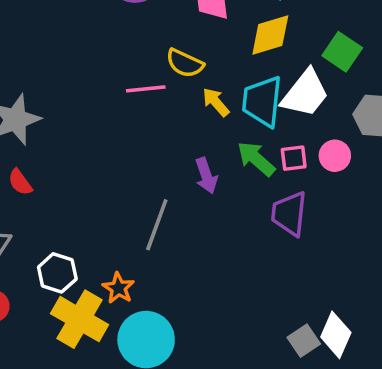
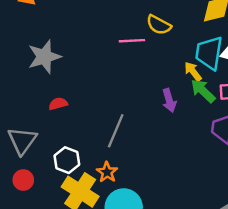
yellow arrow: (216, 102) -> (193, 71), moved
red semicircle: (20, 182) -> (58, 104), moved, turned 108
gray line: (157, 225) -> (116, 131), moved

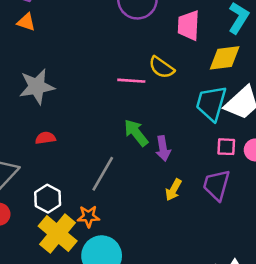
yellow arrow: (193, 71) -> (173, 190), moved, turned -120
green arrow: (203, 91) -> (136, 133), moved
orange star: (107, 172) -> (88, 216), turned 30

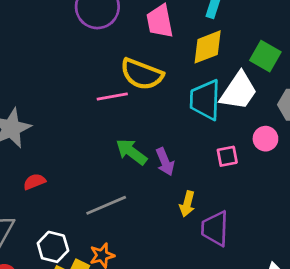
yellow semicircle: (162, 67) -> (142, 74), size x1.4
pink square: (226, 147) -> (227, 156), moved
gray line: (103, 174) -> (106, 205), turned 51
purple trapezoid: (216, 185) -> (215, 228), moved

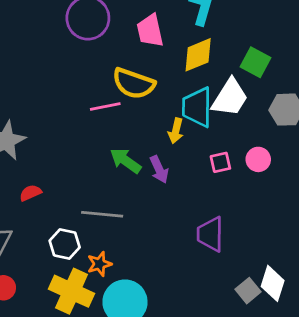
pink circle: (265, 139) -> (258, 159), moved
yellow arrow: (187, 204) -> (176, 131), moved
gray line: (106, 205) -> (102, 214), turned 30
white hexagon: (53, 247) -> (65, 244), moved

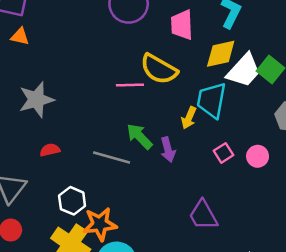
white trapezoid: (230, 98) -> (244, 70), moved
pink square: (220, 162) -> (223, 153), turned -30
gray line: (102, 214) -> (112, 158), moved
purple trapezoid: (210, 234) -> (203, 215), turned -40
orange star: (99, 264) -> (100, 224), size x1.5

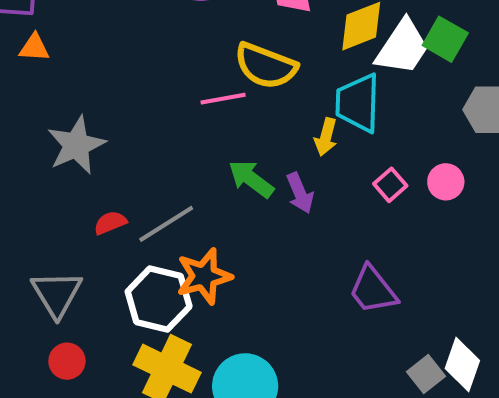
gray line: (112, 158) -> (166, 224), moved, turned -39
white hexagon: (72, 201) -> (159, 299), size x1.4
orange star: (100, 224) -> (204, 276), moved

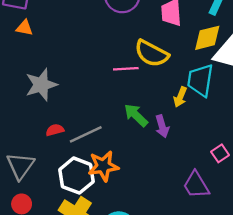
pink square: (390, 185) -> (220, 153), moved

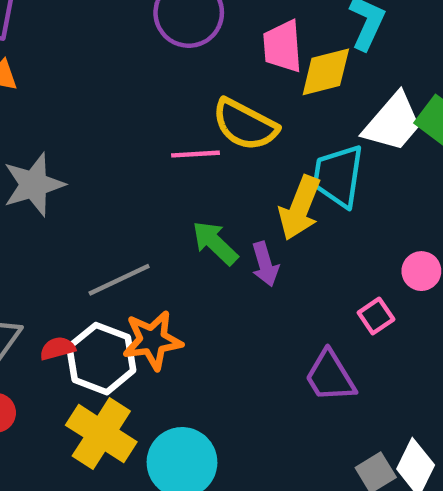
yellow diamond: (207, 38) -> (326, 72), moved
yellow arrow: (180, 97) -> (300, 208), size x1.6
red semicircle: (55, 130) -> (57, 348), moved

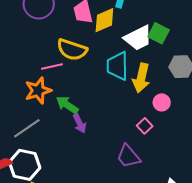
white trapezoid: (393, 122) -> (138, 38), turned 32
yellow arrow: (300, 208) -> (141, 78), moved
purple arrow: (265, 264) -> (80, 123), moved
orange star: (153, 340) -> (38, 90), moved

